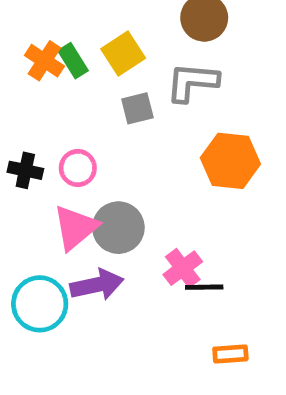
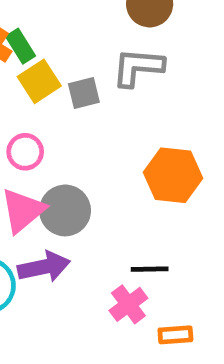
yellow square: (123, 54) -> (39, 81), moved
orange hexagon: (230, 161) -> (173, 175), moved
pink cross: (183, 268) -> (128, 304), moved

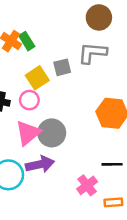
yellow square: (39, 81) -> (37, 78), moved
black line: (150, 269) -> (112, 164), moved

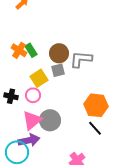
brown circle: (99, 17) -> (59, 53), moved
purple arrow: (40, 164) -> (29, 140), moved
black line: (112, 164) -> (95, 128), moved, turned 49

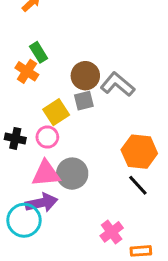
green rectangle: (31, 50) -> (39, 52), moved
gray L-shape: (81, 59) -> (117, 84), turned 35
pink triangle: (32, 120) -> (46, 174), turned 35

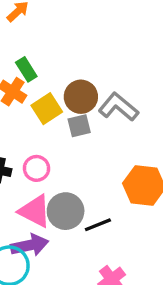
yellow square: (56, 112) -> (47, 109), moved
pink triangle: (46, 174) -> (35, 211), turned 32
black line: (138, 185) -> (98, 225), moved, turned -70

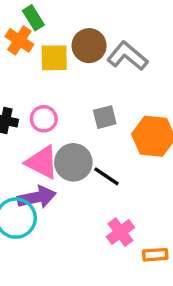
yellow square: (47, 109) -> (54, 58), turned 32
gray square: (79, 126) -> (105, 117), moved
black line: (98, 225) -> (106, 176), turned 56

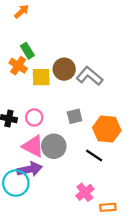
black line: (106, 176) -> (94, 155), moved

